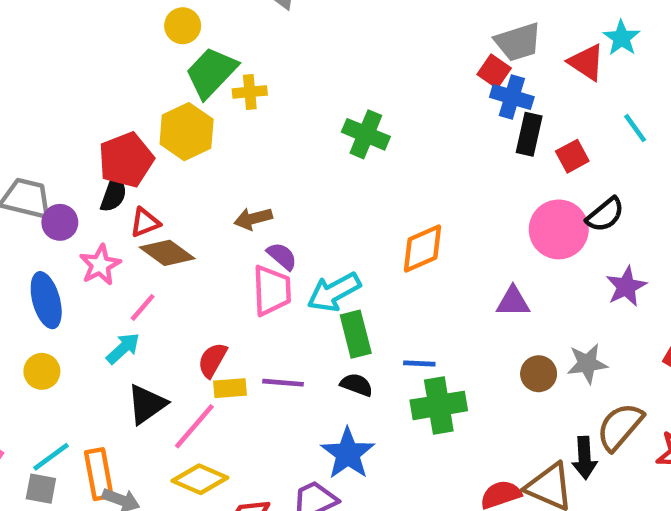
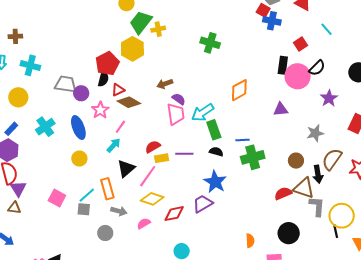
black rectangle: (529, 134) -> (283, 65), moved
red semicircle: (212, 360) -> (153, 147), turned 35
brown circle: (539, 374) -> (296, 161), moved
orange rectangle: (99, 474) -> (107, 189), moved

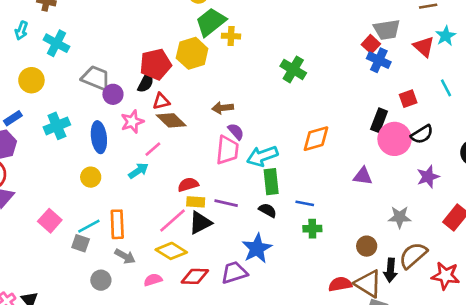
green cross: (253, 157) -> (312, 229), size x0.6
black triangle: (126, 169) -> (200, 223), moved

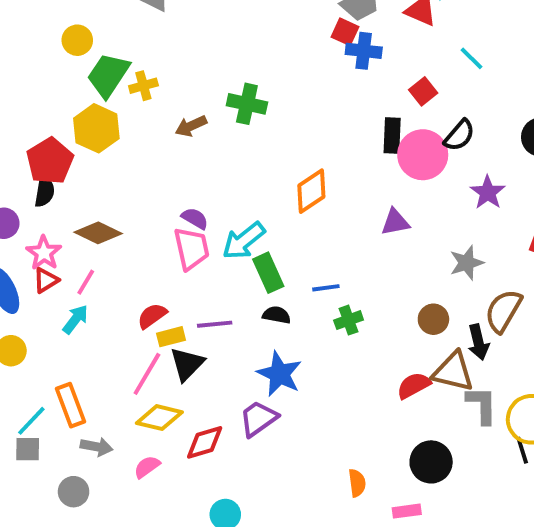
red triangle: (161, 101) -> (46, 280), moved
brown arrow: (223, 108) -> (191, 126), moved

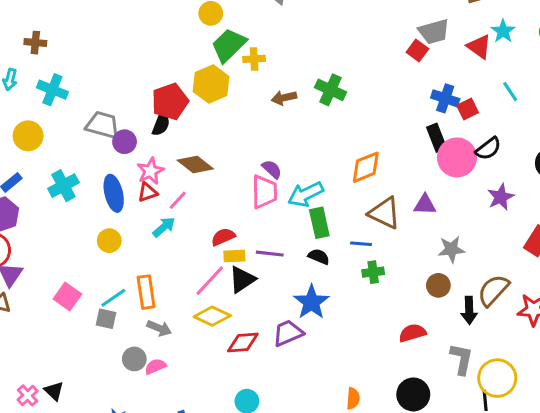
blue cross: (364, 51) -> (445, 98), moved
black rectangle: (392, 136) -> (437, 138), turned -36
gray star: (467, 263) -> (451, 249), moved
brown triangle: (453, 372) -> (384, 213), moved
pink semicircle: (147, 467) -> (155, 366), moved

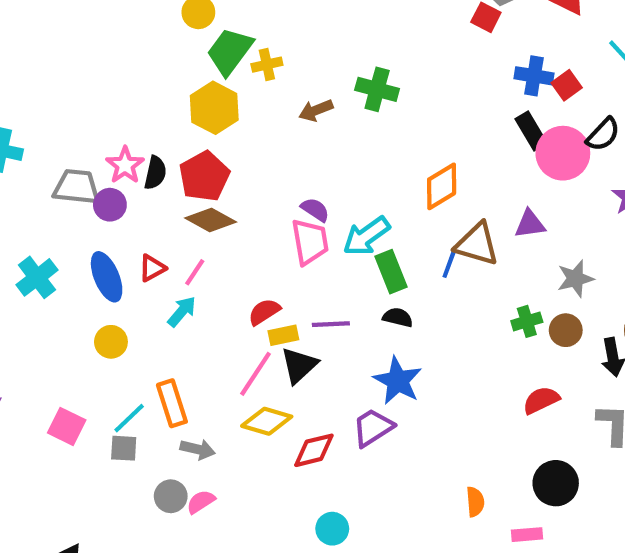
red pentagon: (170, 101) -> (204, 176), moved
pink star: (150, 171) -> (125, 165), moved
blue line: (361, 244) -> (449, 264), moved, turned -65
green cross: (373, 272) -> (527, 321), moved

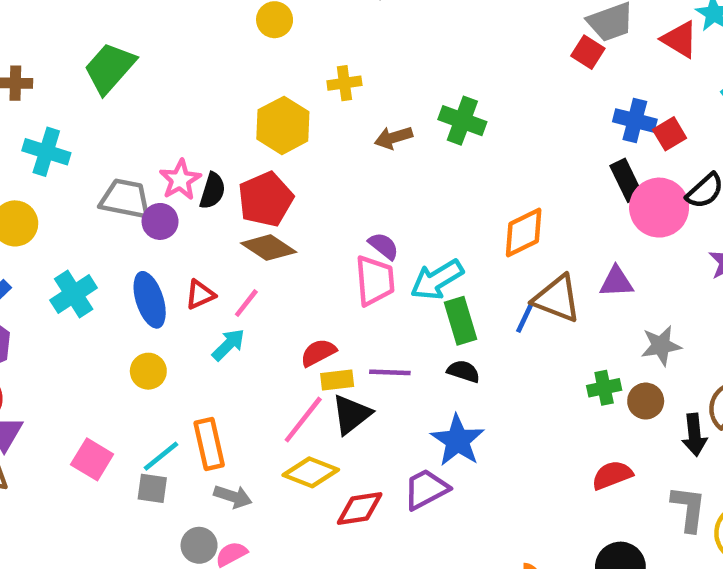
green trapezoid: (230, 51) -> (110, 68), moved

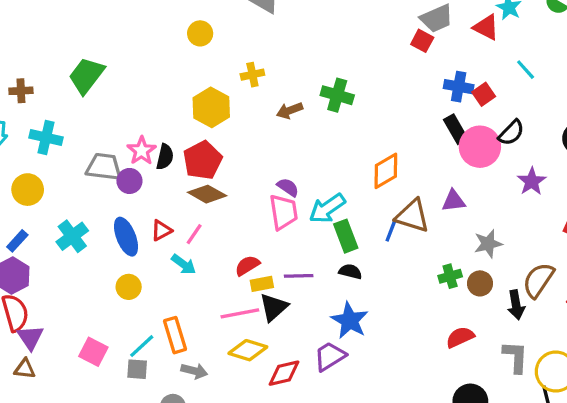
cyan arrow: (228, 345) -> (184, 264), turned 85
pink line: (303, 420) -> (240, 313), turned 45

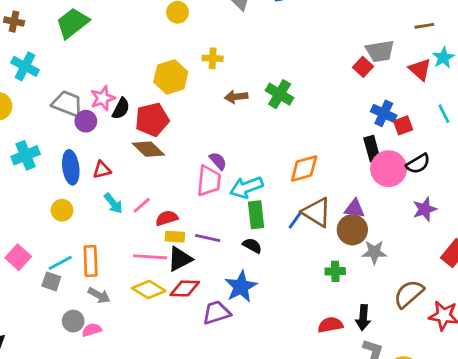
pink line: (194, 234) -> (142, 205), moved
brown circle: (480, 283) -> (352, 230), moved, size x1.4
black arrow: (516, 305) -> (363, 318), moved
red diamond: (284, 373) -> (185, 289), moved

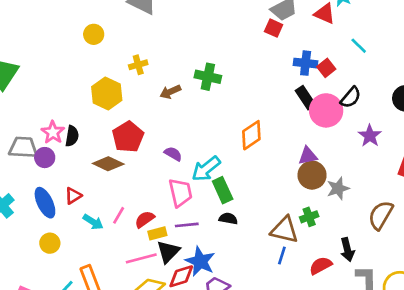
red pentagon: (152, 120) -> (128, 137), moved
pink trapezoid: (209, 181) -> (180, 193), moved
brown triangle: (317, 212) -> (285, 230), moved
blue line: (295, 220) -> (282, 256), moved
blue star: (241, 287) -> (200, 261), moved

